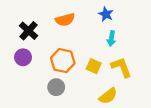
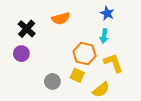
blue star: (106, 14) -> (107, 13), moved
orange hexagon: (63, 61) -> (84, 54), moved
yellow square: (94, 66) -> (77, 75), moved

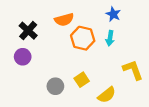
orange hexagon: (84, 54) -> (83, 38), moved
yellow L-shape: (113, 63) -> (133, 70), moved
yellow square: (77, 75) -> (82, 80), turned 32

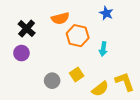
cyan arrow: (110, 38) -> (103, 49), moved
yellow L-shape: (133, 70) -> (125, 82), moved

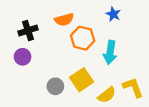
black cross: (27, 29) -> (28, 31), turned 30
cyan arrow: (103, 49) -> (110, 52), size x1.5
yellow square: (77, 75) -> (82, 80), size x1.5

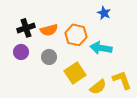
orange semicircle: (64, 20) -> (49, 30), moved
cyan arrow: (110, 52) -> (101, 48), turned 90
gray circle: (55, 86) -> (49, 57), moved

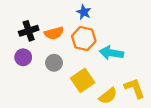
blue star: (104, 13) -> (84, 12), moved

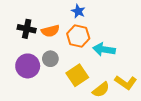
black cross: (29, 31) -> (27, 29), turned 30
purple circle: (23, 57) -> (28, 66), moved, size x1.5
yellow L-shape: (134, 88) -> (126, 82), turned 145

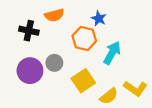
blue star: (78, 11) -> (99, 18), moved
orange semicircle: (50, 31) -> (54, 15), moved
cyan arrow: (104, 49) -> (112, 53), turned 110

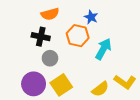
black cross: (29, 31) -> (41, 37), moved
purple circle: (30, 71) -> (34, 84), moved
yellow square: (83, 81) -> (61, 85), moved

